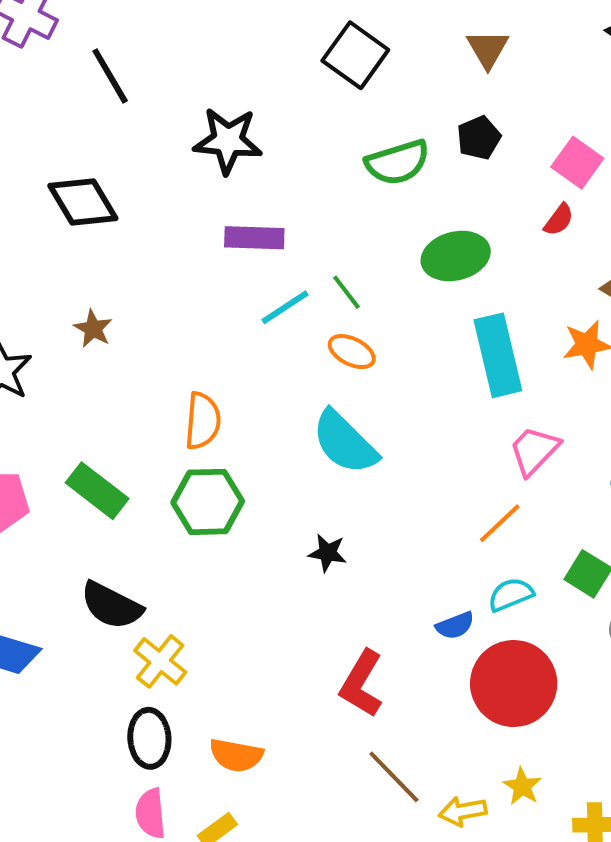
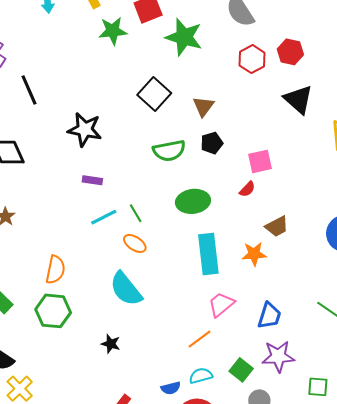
brown triangle: (488, 49) -> (203, 106), moved
pink square: (577, 163) -> (260, 161), turned 35
purple rectangle: (254, 238) -> (92, 180), size x0.7

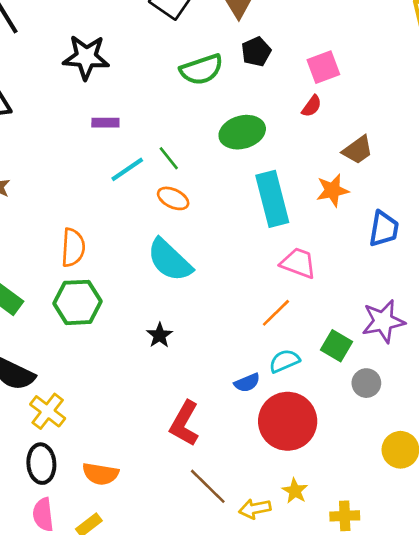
pink trapezoid: (221, 304) -> (298, 263), turned 68
blue trapezoid: (269, 316) -> (384, 229), moved
black star: (111, 344) -> (160, 335), turned 30

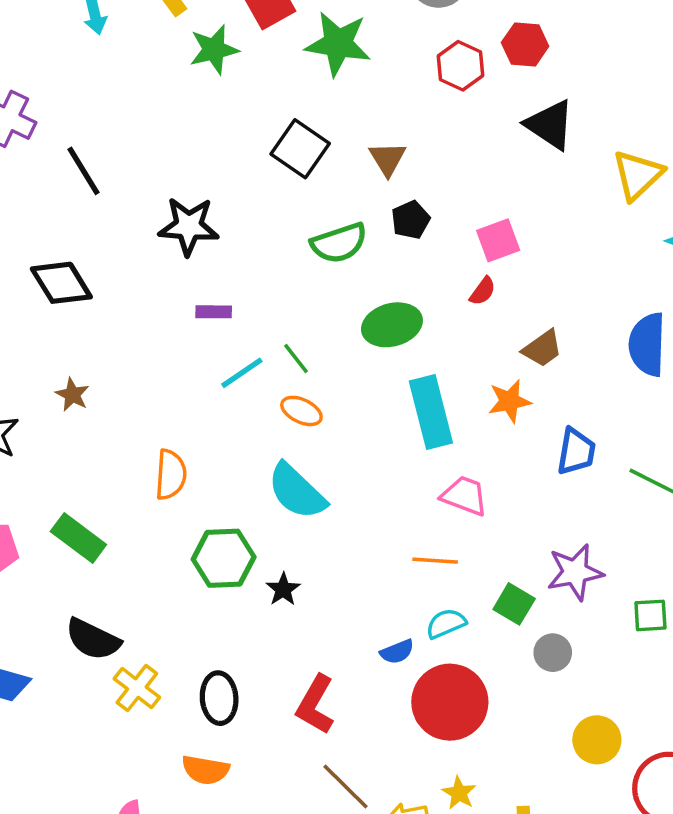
green hexagon: (77, 302) -> (224, 558), moved
orange line: (276, 313) -> (435, 561), turned 48
black ellipse: (41, 464) -> (219, 698), moved

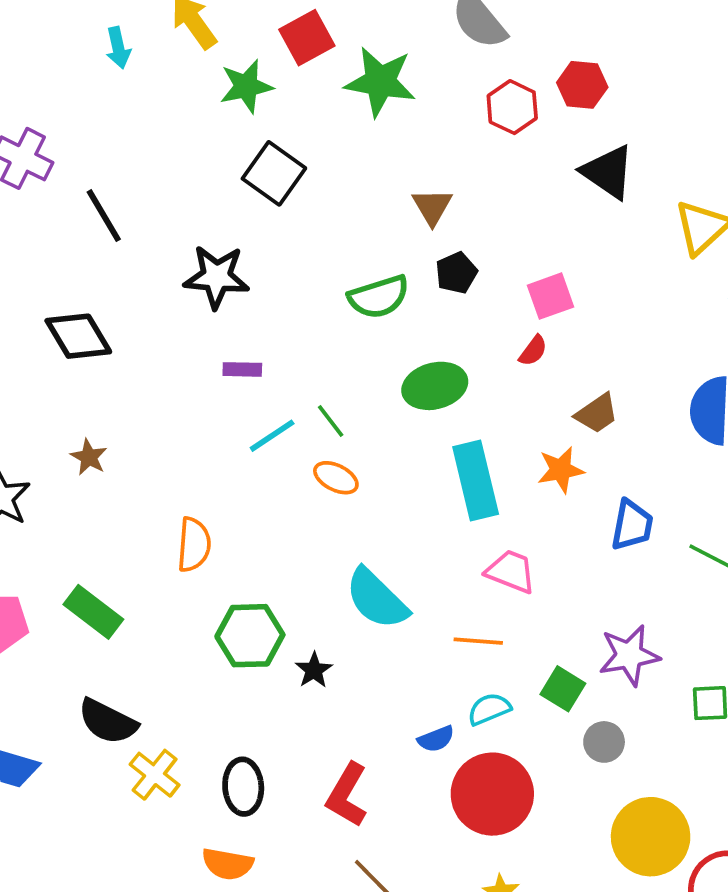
black square: (300, 149) -> (274, 173), moved
cyan semicircle: (297, 491) -> (377, 599), moved
yellow circle: (597, 740) -> (651, 837), size x1.5

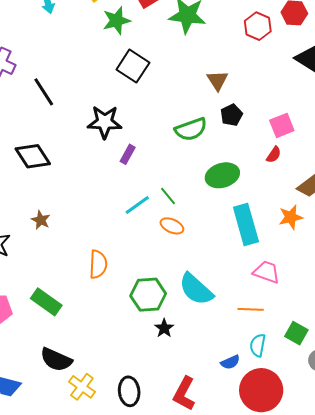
purple rectangle: (242, 369) -> (128, 154), moved, turned -60
green hexagon: (250, 636) -> (148, 295), moved
cyan semicircle: (489, 709) -> (258, 345), turned -55

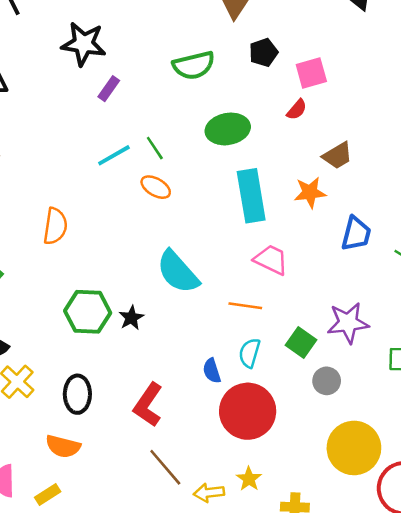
black pentagon: (231, 115) -> (264, 52), moved
green hexagon: (148, 295) -> (88, 312), moved
blue semicircle: (230, 362) -> (212, 371), turned 90

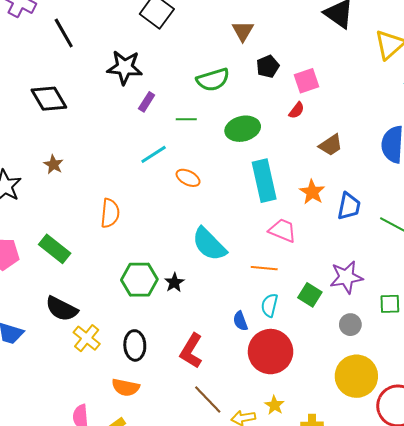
green line: (155, 148) -> (186, 119), moved, turned -54
orange star: (310, 192) -> (312, 192), moved, turned -30
gray circle: (327, 381) -> (350, 325), moved

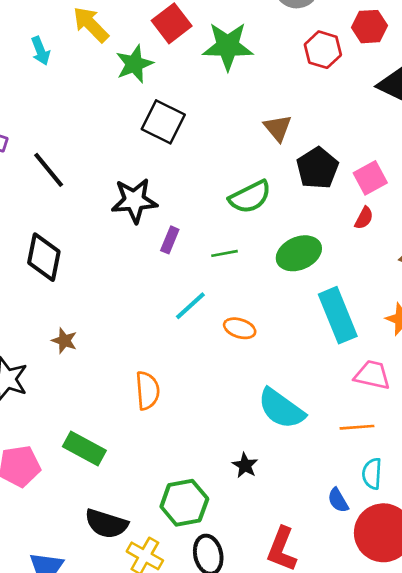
black pentagon: (268, 66) -> (317, 168), size x1.4
black diamond: (49, 99) -> (44, 257), turned 51
green hexagon: (139, 280) -> (184, 503), moved

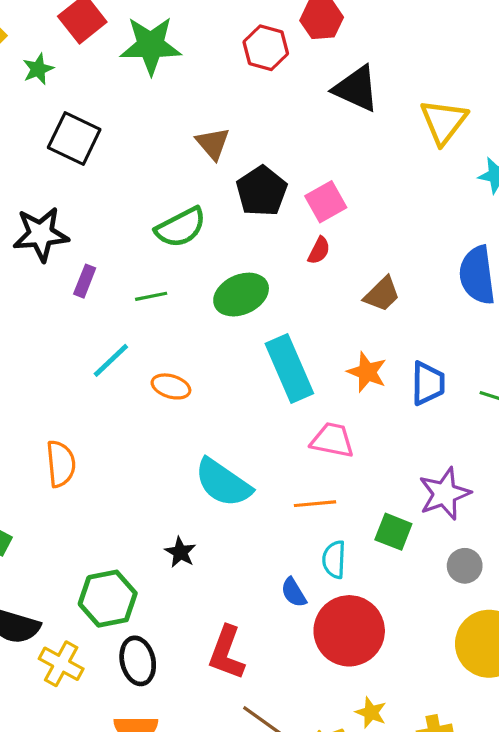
green star: (134, 64) -> (38, 69), size x0.7

